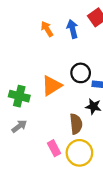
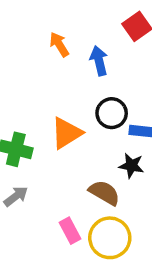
blue arrow: (73, 29) -> (99, 61), moved
brown semicircle: (76, 124) -> (104, 193), turned -54

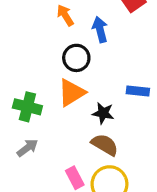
black circle: (112, 113) -> (76, 58), moved
black star: (131, 166) -> (103, 113), moved

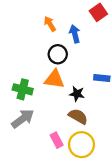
orange triangle: (72, 93) -> (54, 79), turned 40
gray arrow: (27, 148) -> (23, 119), size x1.5

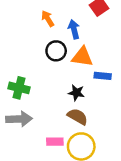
orange triangle: (54, 79) -> (82, 57), moved
gray arrow: (23, 119) -> (19, 119), turned 35
pink rectangle: (57, 140) -> (55, 142), turned -63

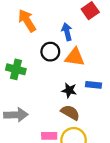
orange arrow: (48, 19) -> (27, 21), moved, size x1.5
blue rectangle: (103, 76) -> (94, 85), moved
green cross: (19, 88) -> (16, 69), moved

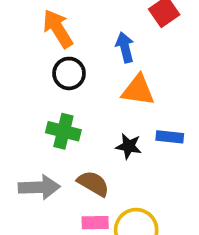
black circle: (50, 52) -> (69, 73), moved
green cross: (16, 69) -> (63, 131), moved
brown semicircle: (70, 113) -> (93, 183), moved

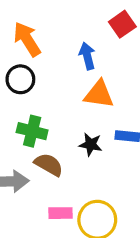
black circle: (69, 73) -> (20, 79), moved
brown semicircle: (93, 183) -> (49, 165), moved

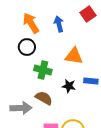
blue arrow: (87, 56) -> (59, 24), moved
green cross: (32, 131) -> (43, 70), moved

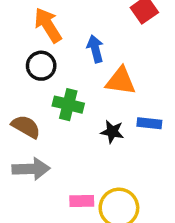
blue arrow: (59, 24) -> (95, 49), moved
brown semicircle: (44, 98) -> (26, 127), moved

